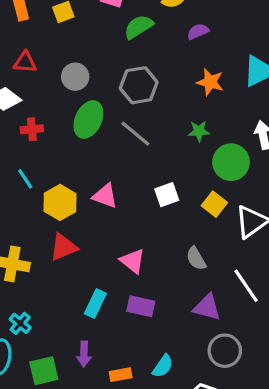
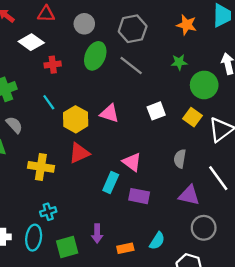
gray semicircle: (196, 259) -> (180, 159), turned 42
cyan rectangle: (95, 303) -> (111, 182), moved
cyan cross: (20, 323) -> (48, 212), turned 35

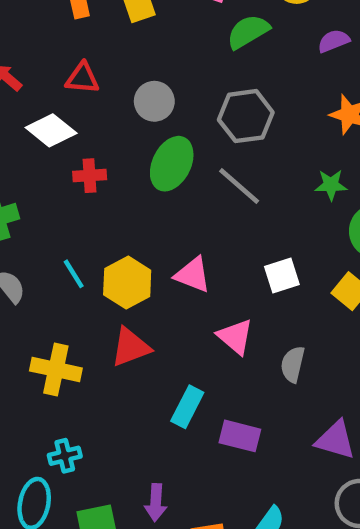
cyan line: (49, 102) -> (74, 274), moved
gray semicircle: (180, 159) -> (293, 364), moved
pink triangle: (132, 162) -> (235, 337), moved

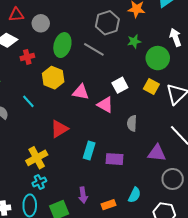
gray circle: (154, 101) -> (41, 23), moved
gray hexagon: (246, 116) -> (107, 23), moved
yellow hexagon: (127, 282) -> (53, 78), moved
pink triangle: (235, 337) -> (105, 105), moved
yellow cross: (56, 369) -> (37, 158), moved, turned -30

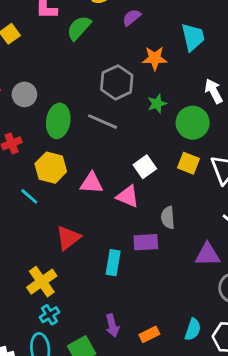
cyan line: (28, 101) -> (29, 196), moved
purple rectangle: (115, 159) -> (146, 242), moved
cyan semicircle: (135, 195) -> (193, 329), moved

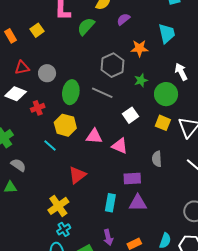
white square: (145, 167) -> (131, 115), moved
gray semicircle: (168, 218) -> (157, 159), moved
purple triangle: (208, 255) -> (138, 203), moved
cyan rectangle: (113, 263) -> (110, 203), moved

